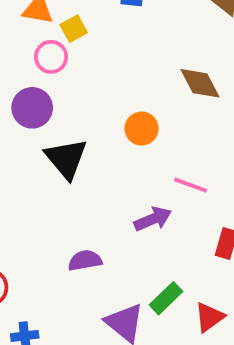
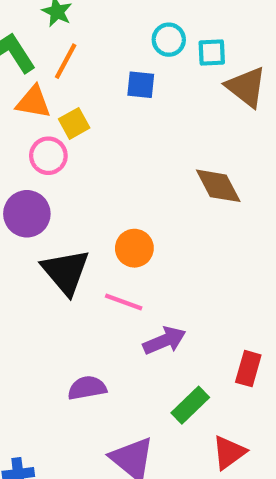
orange circle: (142, 129) -> (134, 248), moved
pink line: (191, 185) -> (124, 302), moved
green rectangle: (166, 298) -> (190, 405), moved

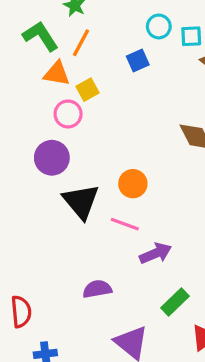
blue square: (141, 85) -> (138, 61), turned -30

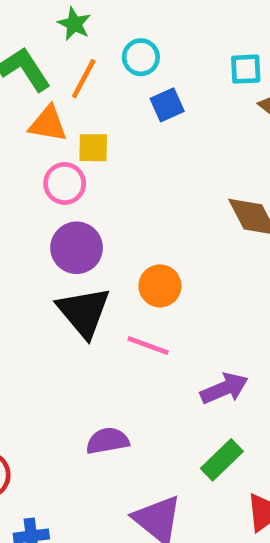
cyan circle: (159, 26) -> (141, 57), moved
yellow square: (87, 90) -> (93, 148), turned 30
purple circle: (52, 158) -> (77, 248), moved
purple arrow: (156, 253) -> (224, 388), moved

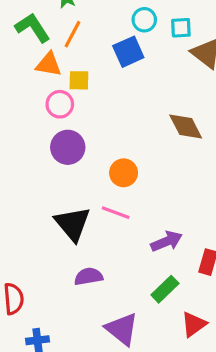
cyan circle: (141, 57) -> (144, 20), moved
blue square: (167, 105) -> (128, 52), size x1.4
black triangle: (84, 312) -> (73, 224), moved

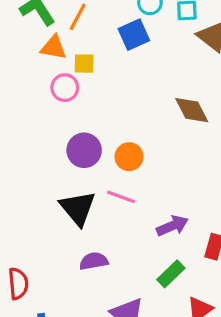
purple circle: (68, 147) -> (84, 150), moved

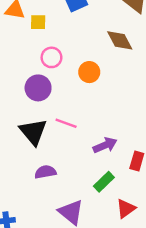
pink circle: (65, 88) -> (51, 57), moved
brown diamond: (192, 110) -> (120, 40), moved
orange circle: (129, 157) -> (89, 72), moved

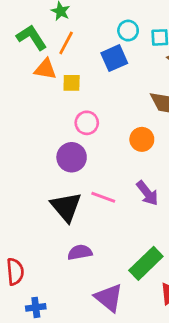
orange circle: (89, 72) -> (142, 139), moved
purple arrow: (105, 145) -> (147, 193), moved, turned 75
green rectangle: (104, 182) -> (146, 263), size x1.4

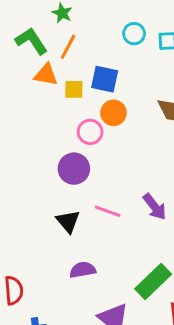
blue square: (114, 58) -> (105, 79), moved, turned 36
orange circle: (142, 139) -> (113, 113), moved
black triangle: (66, 207) -> (68, 221), size x0.7

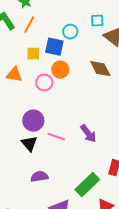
cyan circle: (134, 34) -> (70, 32), moved
orange triangle: (46, 75) -> (14, 75), moved
purple circle: (74, 169) -> (33, 121), moved

